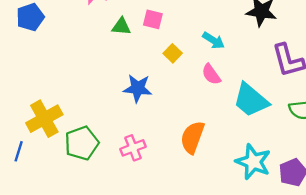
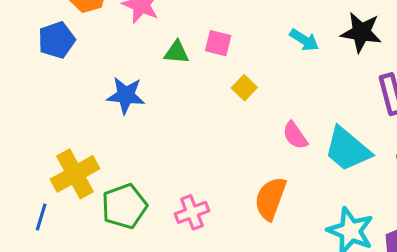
cyan arrow: (213, 40) -> (304, 40), moved
pink semicircle: (211, 74) -> (295, 135), moved
blue star: (138, 88) -> (126, 95), moved

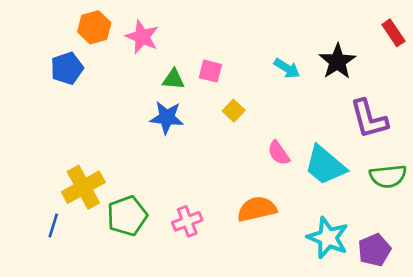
black star: (361, 32) -> (337, 61), turned 30
blue star: (126, 95) -> (167, 117), moved
orange semicircle: (270, 199) -> (257, 209), turned 57

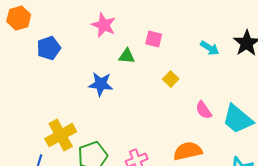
orange hexagon: (94, 27) -> (19, 18), moved
pink square: (210, 71) -> (154, 39), moved
blue star: (167, 117) -> (101, 84), moved

